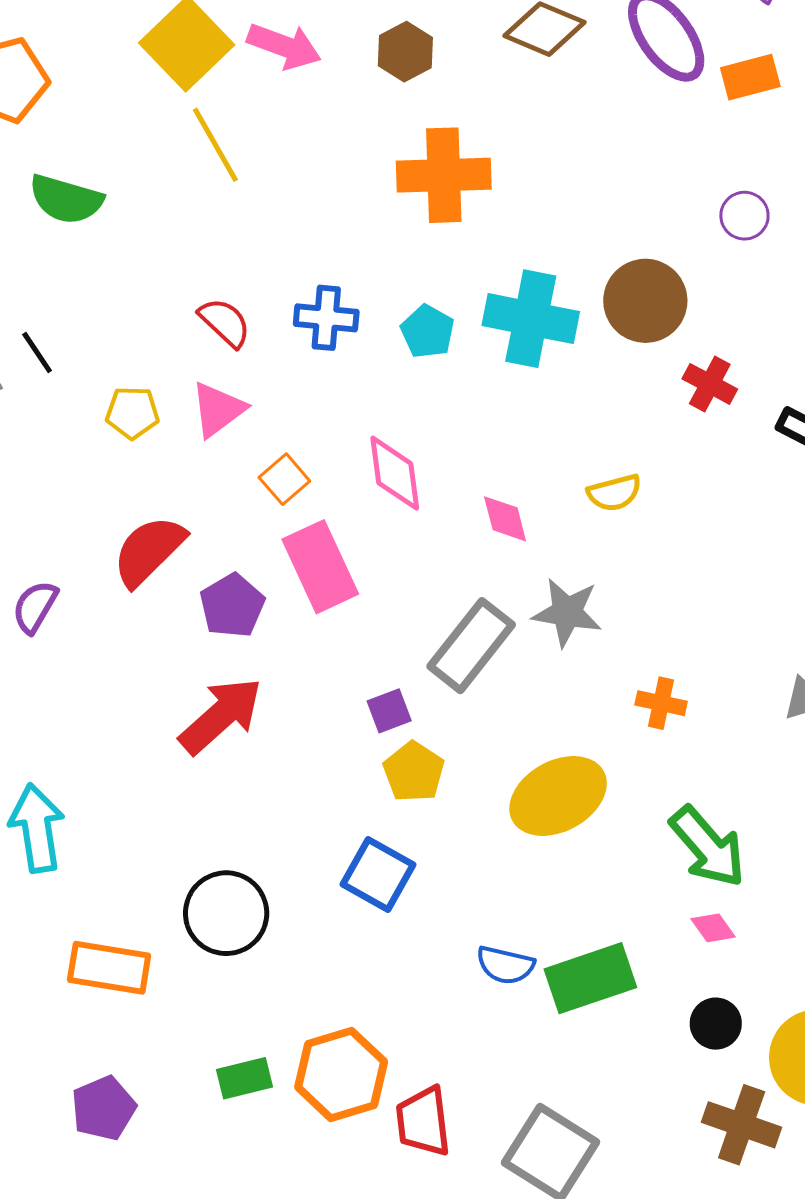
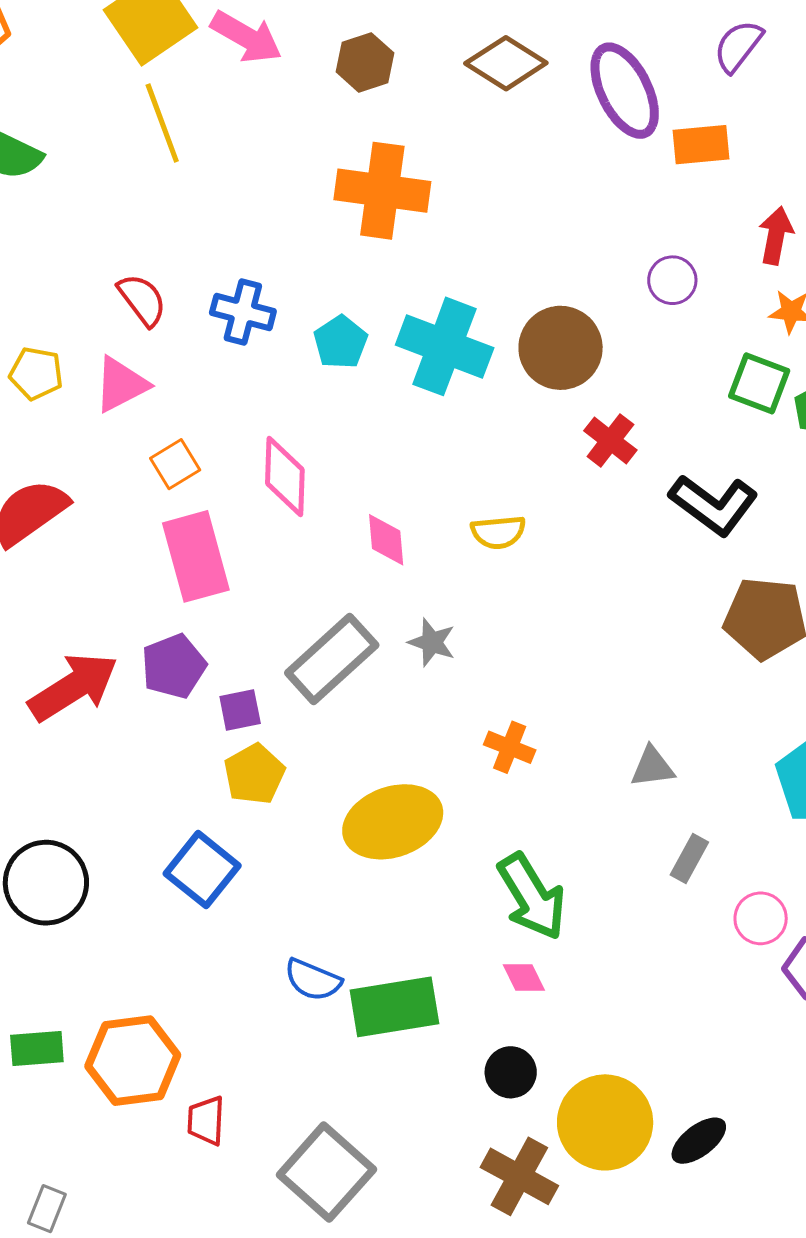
purple pentagon: (232, 606) -> (174, 666), moved
gray star: (567, 612) -> (432, 642), size x0.7
red trapezoid: (423, 1121) -> (206, 1121), size x0.7

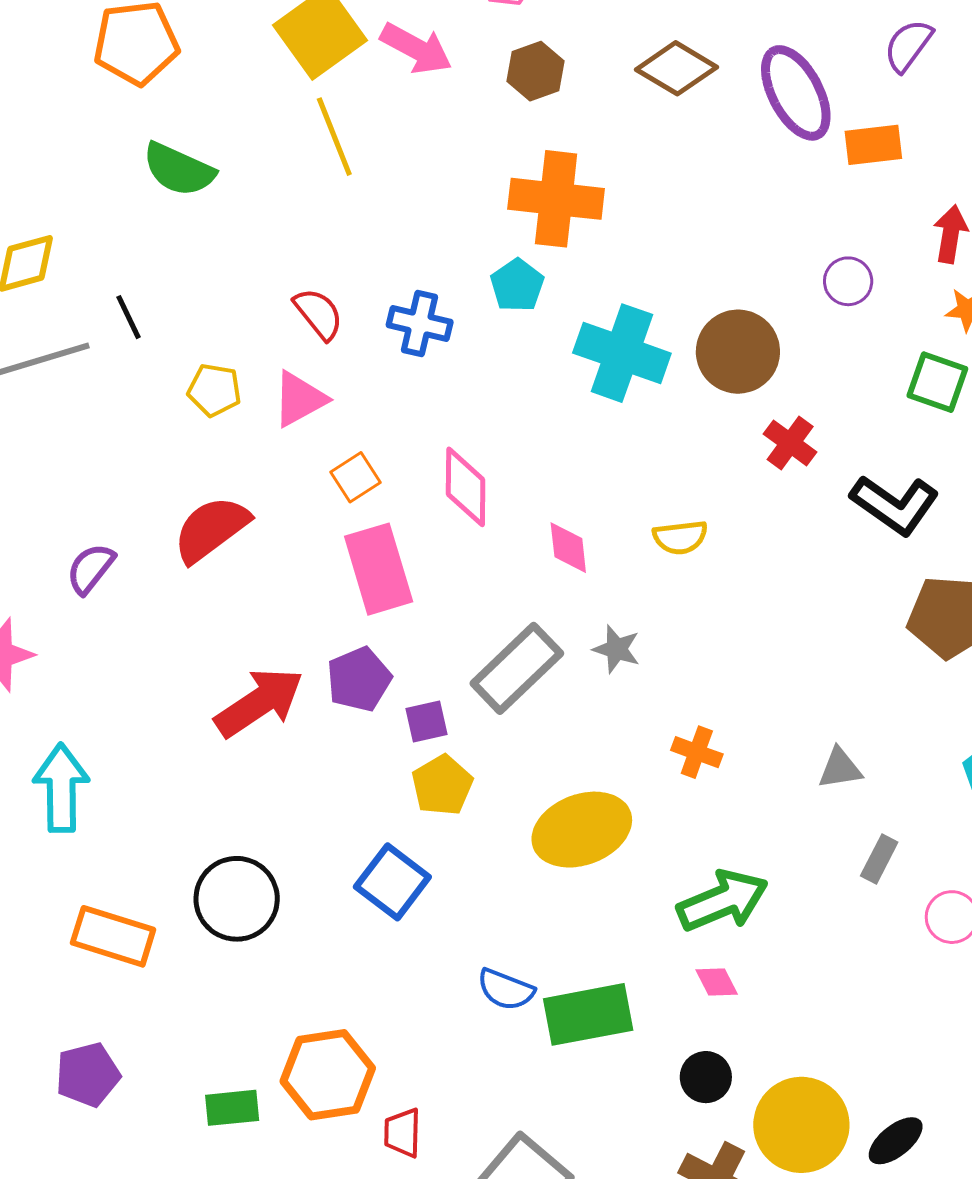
cyan pentagon: (341, 342) -> (517, 285), moved
green arrow: (532, 897) -> (723, 901), turned -80
green rectangle: (37, 1049) -> (232, 1108), moved

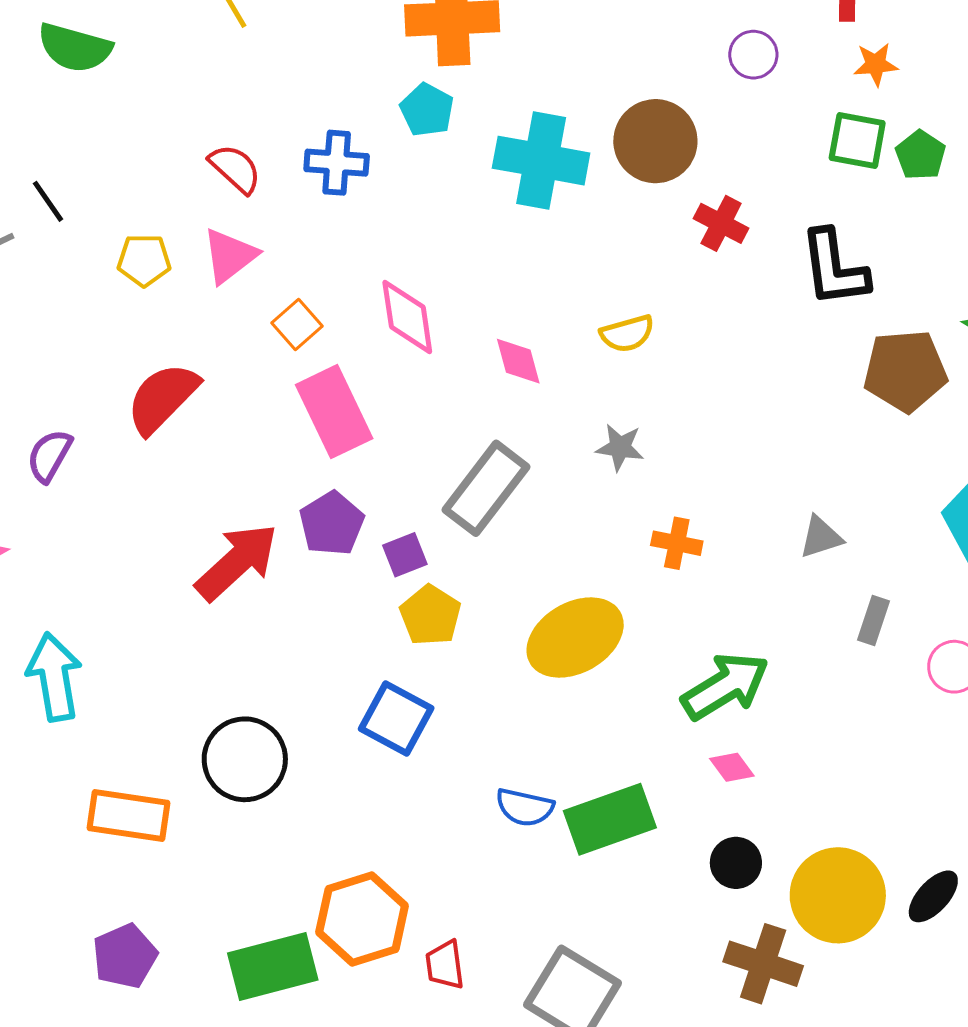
black L-shape: (895, 505) -> (834, 268), turned 56
gray star: (617, 649) -> (620, 447), moved
green rectangle: (232, 1108) -> (273, 967), size x1.6

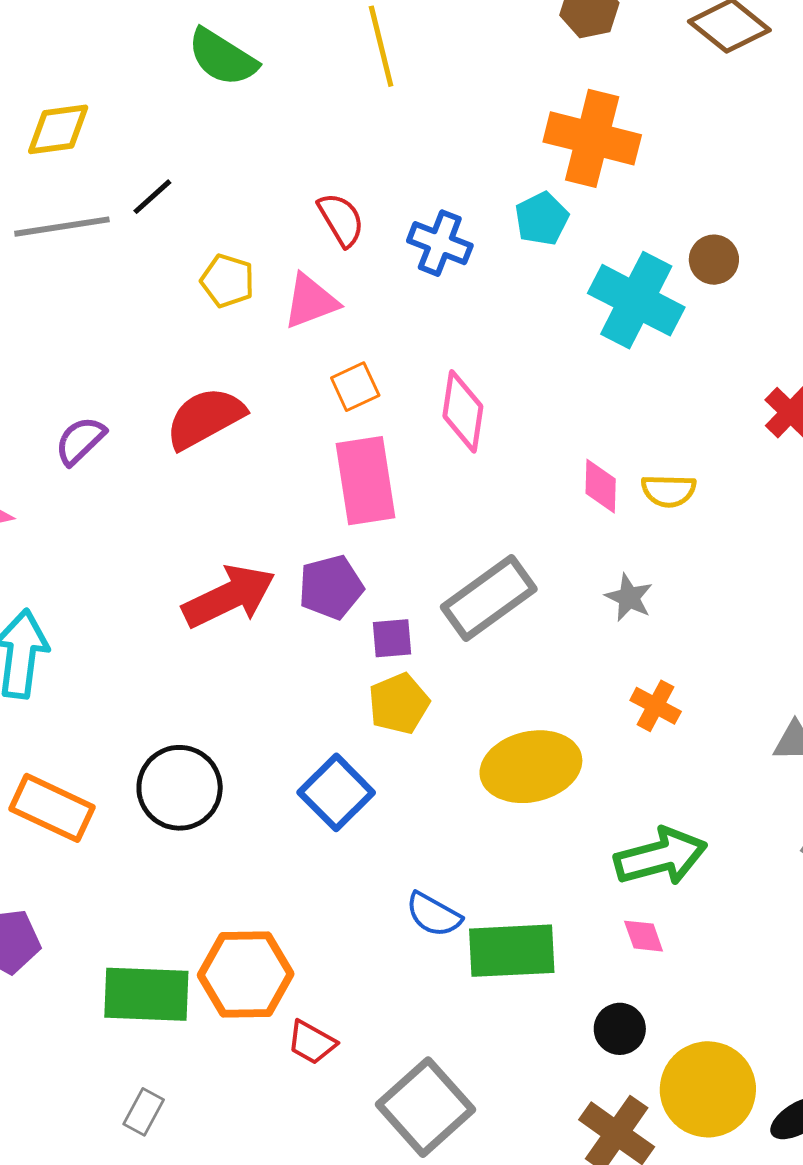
brown circle: (655, 141) -> (714, 260), moved, size x0.6
black line: (48, 201) -> (152, 197), turned 66
pink diamond: (518, 361) -> (601, 486), moved
red trapezoid: (445, 965) -> (312, 1042), turned -70

